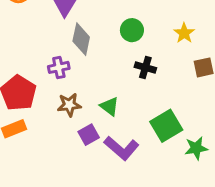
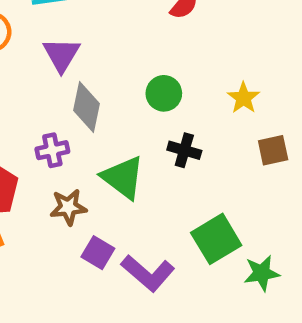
green triangle: (110, 106) -> (123, 178), moved, size x1.5
purple square: (89, 135) -> (98, 253), turned -30

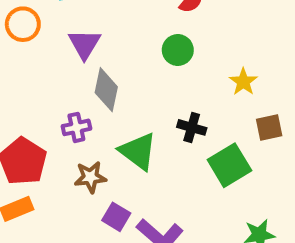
green circle: (164, 93) -> (178, 50), moved
green square: (216, 239) -> (229, 165), moved

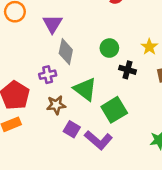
green circle: (178, 50) -> (109, 48), moved
black cross: (192, 127) -> (128, 70), moved
green square: (229, 165) -> (114, 110), moved

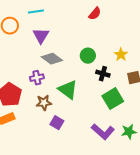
gray diamond: (66, 52) -> (52, 59), turned -65
green square: (114, 110) -> (113, 99), moved
purple L-shape: (98, 140) -> (103, 132), moved

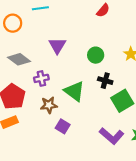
purple triangle: (41, 36) -> (57, 45), moved
gray diamond: (52, 59) -> (19, 59), moved
black cross: (103, 74) -> (105, 81), moved

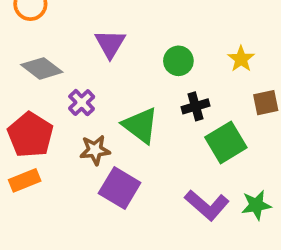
purple cross: (41, 78) -> (82, 103), turned -32
black cross: (105, 81) -> (196, 106), turned -32
purple square: (63, 126) -> (120, 188), size x1.5

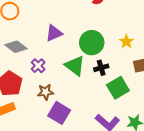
purple triangle: (110, 44) -> (54, 33), turned 36
green circle: (178, 61) -> (92, 43), size x1.5
green triangle: (140, 125) -> (75, 66), moved

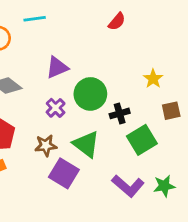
green circle: (92, 43) -> (90, 94), moved
purple cross: (38, 66) -> (56, 108), moved
green triangle: (75, 66) -> (86, 144), moved

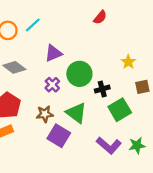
cyan line: (35, 19) -> (33, 25), moved, turned -35

